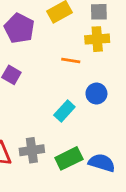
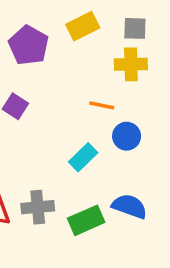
orange line: (71, 60) -> (102, 105), moved
blue semicircle: (102, 163) -> (129, 206), moved

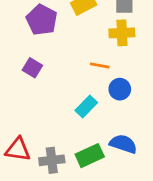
gray cross: (38, 207) -> (52, 160), moved

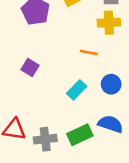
purple square: (32, 68) -> (30, 68), moved
blue circle: (120, 89) -> (111, 84), moved

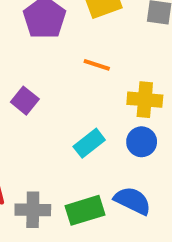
yellow cross: (109, 23) -> (145, 100), moved
orange line: (89, 52) -> (97, 65), moved

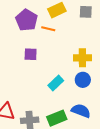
orange line: (97, 65) -> (48, 29), moved
purple square: (25, 101) -> (31, 54), moved, turned -32

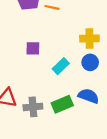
purple square: (31, 54) -> (33, 48), moved

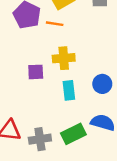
yellow cross: (89, 38) -> (64, 58), moved
cyan rectangle: (61, 66) -> (69, 90), turned -49

